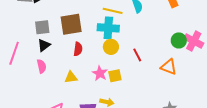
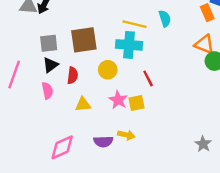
yellow circle: (111, 47) -> (108, 70), moved
red semicircle: (78, 49) -> (73, 75), moved
red line: (137, 55) -> (148, 78), moved
orange triangle: (169, 67) -> (204, 44), moved

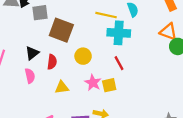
brown square: (84, 40) -> (61, 30), turned 30
gray square: (49, 43) -> (40, 13), moved
cyan cross: (129, 45) -> (119, 33), moved

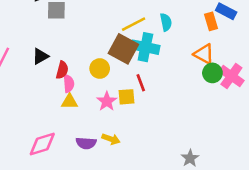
yellow line: (106, 15) -> (134, 24), turned -48
brown square: (61, 30) -> (123, 49), moved
pink semicircle: (30, 76) -> (69, 84), moved
yellow square: (109, 85) -> (127, 97), moved

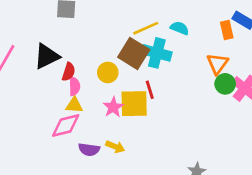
cyan semicircle: (166, 22) -> (180, 28), turned -60
orange triangle: (204, 54) -> (217, 64), turned 35
black triangle: (40, 56) -> (47, 56), size x1.5
yellow square: (127, 97) -> (134, 104), size x1.6
pink diamond: (42, 144) -> (66, 126), moved

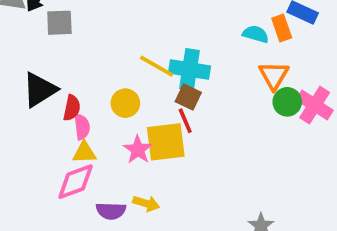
yellow line: (146, 28) -> (157, 66), moved, turned 60
cyan semicircle: (180, 28) -> (256, 34), moved
brown square: (134, 53) -> (188, 97), moved, size x0.6

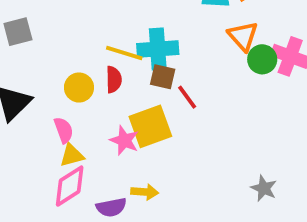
yellow circle: (125, 103) -> (79, 88), moved
red semicircle: (72, 108) -> (114, 80), moved
red line: (185, 121) -> (187, 97), moved

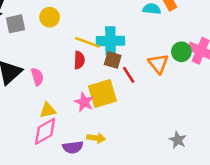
orange triangle: (243, 36) -> (158, 64), moved
yellow circle: (79, 88) -> (50, 17), moved
pink semicircle: (64, 130) -> (37, 77), moved

